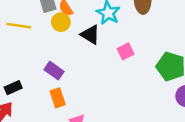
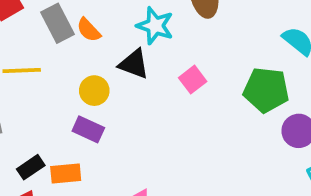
yellow circle: (61, 22) -> (94, 91), moved
orange rectangle: (58, 98) -> (66, 174), moved, turned -66

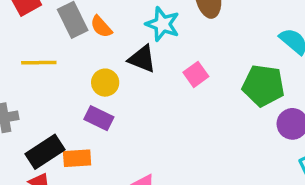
black rectangle: (31, 167) -> (45, 152), size x1.5

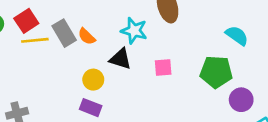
yellow line: (39, 63) -> (35, 40), moved
pink square: (196, 74) -> (163, 68), turned 36

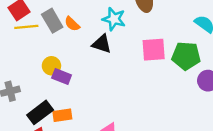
pink square: (163, 68) -> (154, 50), moved, size x1.5
yellow circle: (93, 80) -> (51, 66), moved
purple rectangle: (91, 108) -> (62, 76), moved

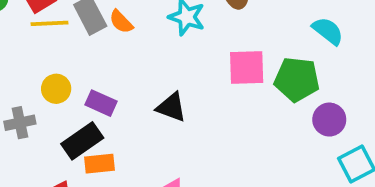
black triangle: (102, 44) -> (171, 107), moved
yellow circle: (51, 66) -> (56, 89), moved
black rectangle: (40, 112) -> (82, 141), moved

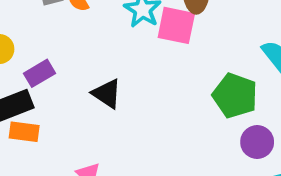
pink square: (247, 68) -> (176, 25), moved
purple rectangle: (101, 103) -> (40, 73), turned -68

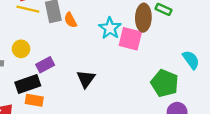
black triangle: (107, 94) -> (86, 79), turned 30

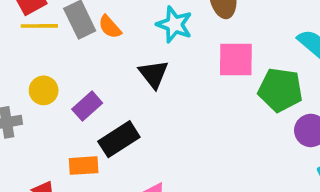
pink square: (130, 39) -> (236, 59), moved
black triangle: (86, 79) -> (154, 74), moved
black rectangle: (28, 84) -> (119, 139), moved

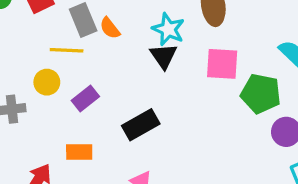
yellow line: (39, 26) -> (67, 50), moved
black triangle: (154, 74) -> (164, 56), moved
black rectangle: (119, 139) -> (141, 125), moved

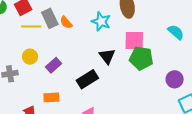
yellow line: (67, 50) -> (31, 26), moved
black triangle: (164, 56) -> (107, 56), moved
green pentagon: (261, 94) -> (141, 58), moved

